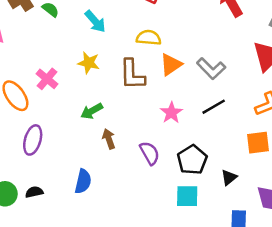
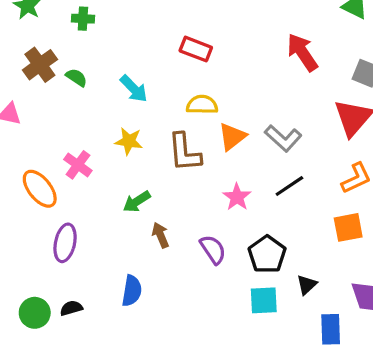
black triangle: (229, 177) -> (307, 285), moved

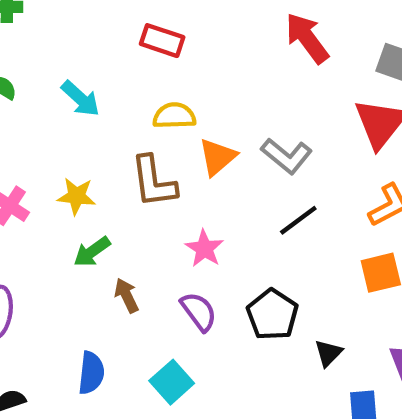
yellow star: (129, 141) -> (76, 196), moved
pink star: (237, 197) -> (204, 249), moved
cyan square: (264, 300) -> (172, 382), moved, turned -36

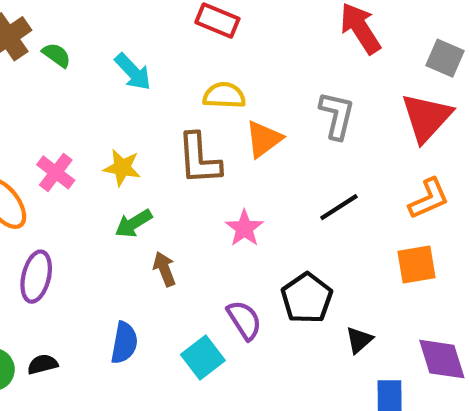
gray L-shape: (287, 156) -> (337, 115), moved, turned -120
purple semicircle: (199, 312) -> (244, 320), moved

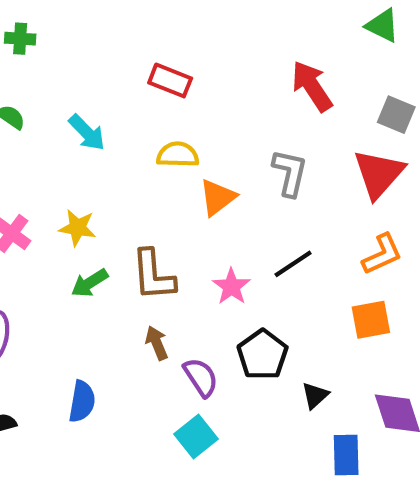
brown L-shape: (199, 159) -> (153, 275), moved
pink star: (244, 228) -> (231, 287), moved
brown arrow: (164, 269) -> (157, 343), moved
cyan square: (203, 358) -> (196, 437), moved

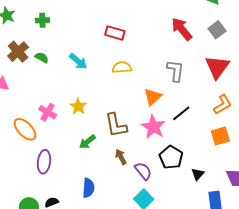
gray square: (396, 115) -> (217, 30), moved, turned 36
orange triangle: (218, 197) -> (153, 97), moved
yellow star: (77, 228) -> (78, 106), turned 30
green arrow: (90, 283) -> (87, 142), moved
pink star: (231, 287) -> (153, 127), size x1.4

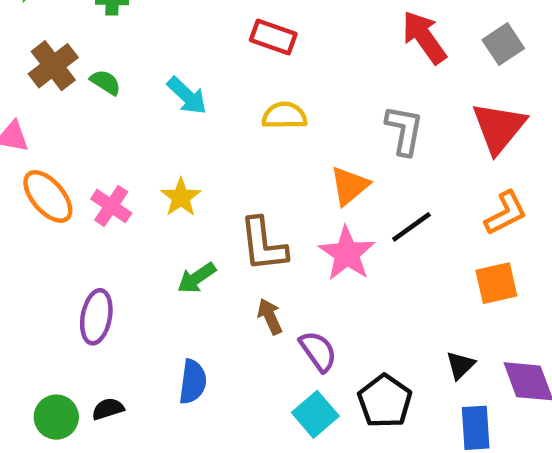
orange ellipse: (25, 129) -> (48, 196), moved
black pentagon: (171, 157) -> (385, 401), moved
black triangle: (198, 174) -> (460, 365), moved

